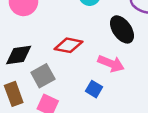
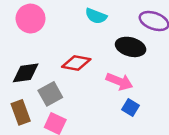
black ellipse: (122, 29) -> (131, 47), turned -40
blue square: (94, 89) -> (131, 107), moved

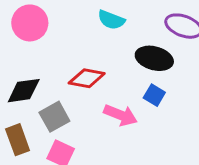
pink arrow: (119, 82) -> (120, 115), moved
blue square: (131, 107) -> (154, 95), moved

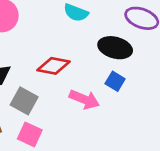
gray square: (54, 117) -> (24, 101), turned -32

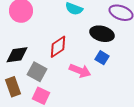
red diamond: (54, 66) -> (58, 47), turned -45

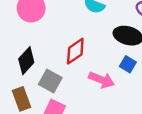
black diamond: (17, 55) -> (26, 61), turned -40

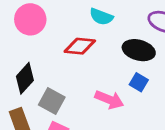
red diamond: (75, 51) -> (80, 46), moved, turned 40

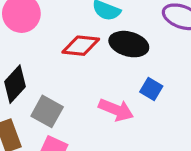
black ellipse: (139, 50) -> (129, 44), moved

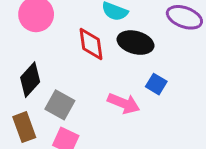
red diamond: (81, 46) -> (91, 44), turned 76

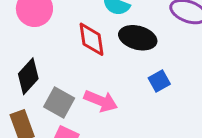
blue square: (156, 84) -> (159, 81), turned 30
pink arrow: (124, 103) -> (101, 101), moved

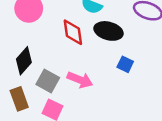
blue square: (159, 81) -> (125, 64), turned -35

